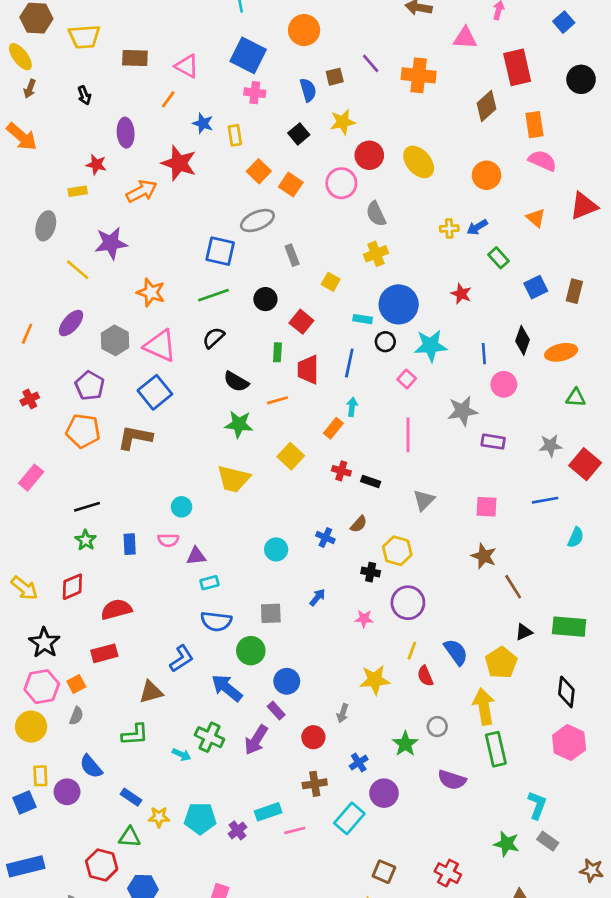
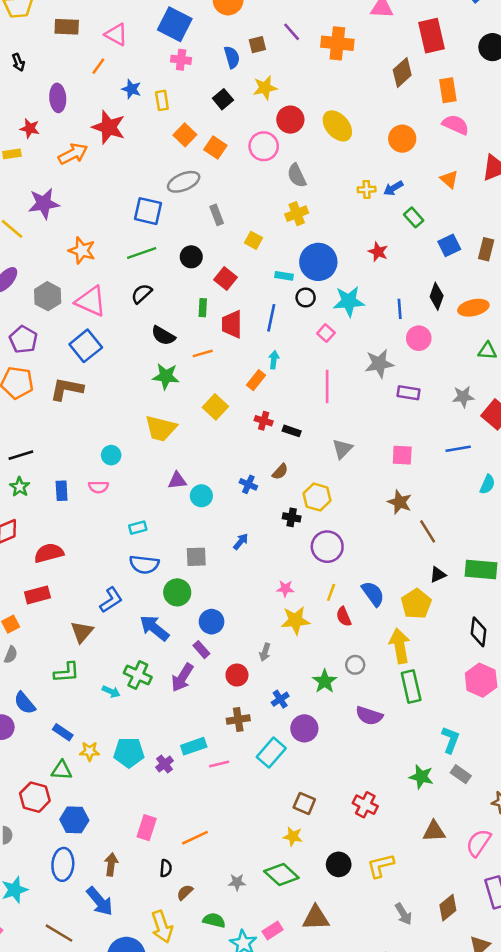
purple triangle: (196, 556) -> (177, 481), moved
pink star: (364, 619) -> (285, 589), moved
brown triangle: (151, 692) -> (82, 632), turned -35

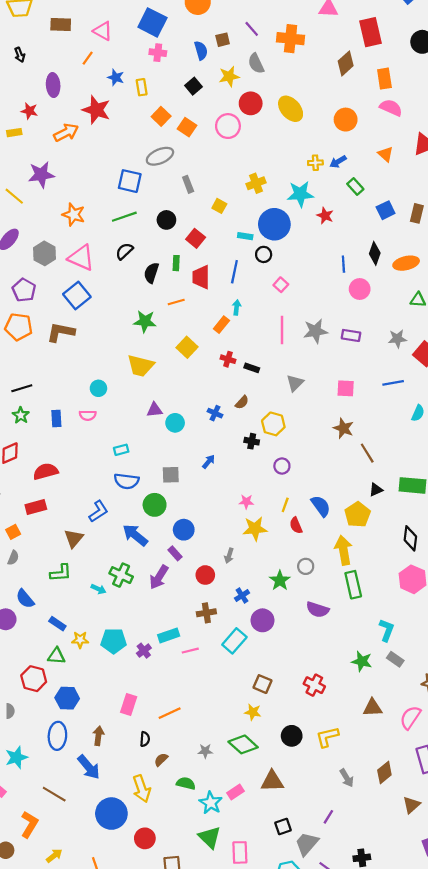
gray semicircle: (297, 175) -> (256, 63), moved
cyan star: (349, 301) -> (300, 194), moved
black semicircle: (163, 336) -> (151, 273), moved, turned 78
gray star: (379, 364) -> (315, 331), moved
purple circle: (327, 547) -> (282, 466), size x0.6

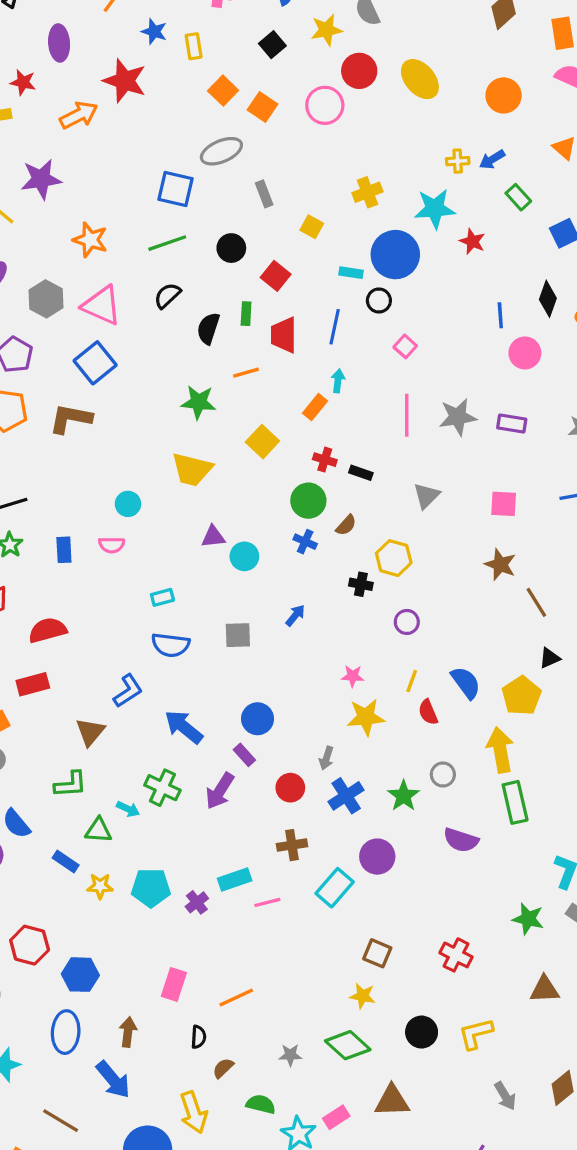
green circle: (155, 505) -> (308, 501), moved
blue cross: (242, 596) -> (346, 796), moved, size x1.5
green triangle: (56, 656) -> (98, 830), moved

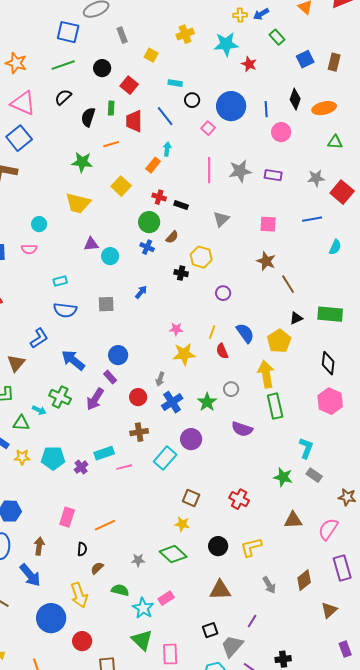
blue circle: (395, 255) -> (231, 106), moved
blue line: (335, 327) -> (165, 116), turned -50
purple circle: (407, 622) -> (223, 293), moved
brown triangle: (392, 1101) -> (220, 590), moved

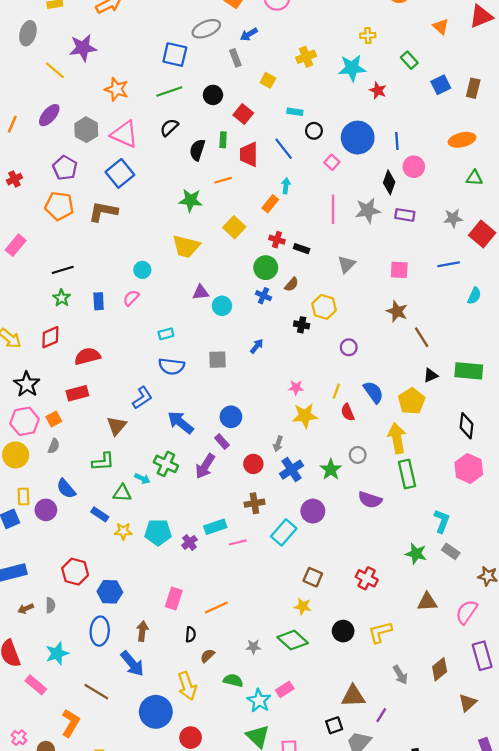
blue arrow: (261, 14) -> (249, 34), moved
black diamond: (295, 99) -> (389, 182), moved
pink semicircle: (29, 249) -> (131, 298), turned 133
brown triangle: (220, 590) -> (353, 696), moved

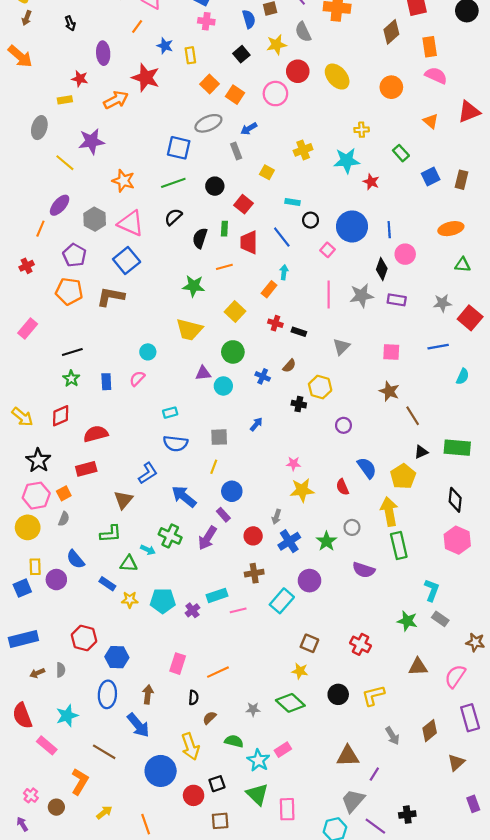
orange line: (12, 124) -> (40, 229), moved
green circle: (266, 268) -> (233, 352), moved
yellow line: (336, 391) -> (214, 467), moved
black square: (334, 725) -> (217, 784), moved

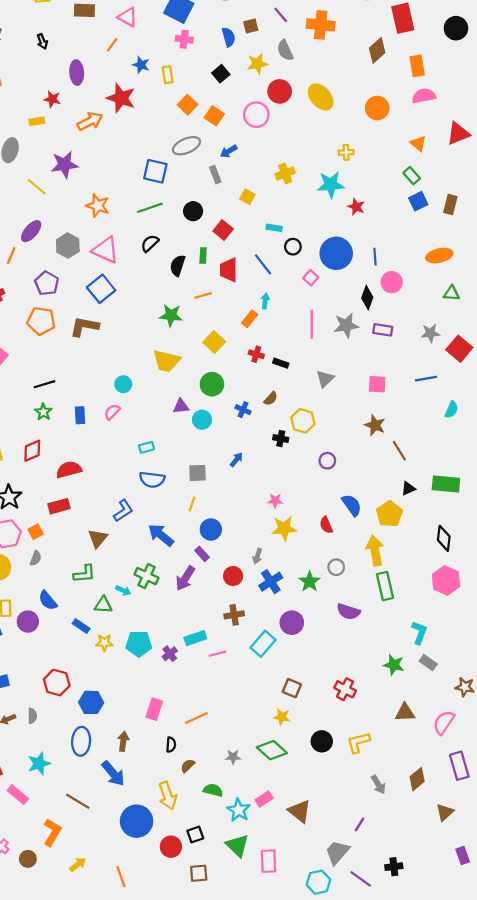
pink semicircle: (436, 75) -> (424, 96), turned -35
green rectangle: (401, 153) -> (412, 176), moved
brown triangle: (348, 756) -> (300, 811), moved, turned 40

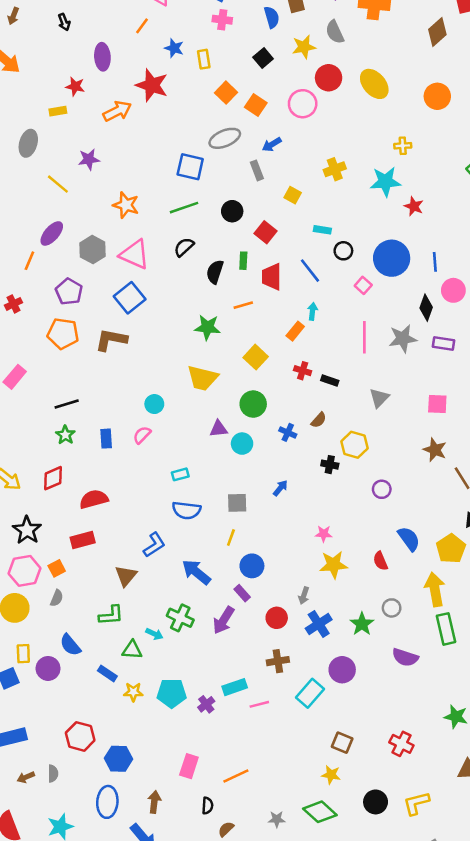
purple star: (64, 165) -> (89, 159), size x0.7

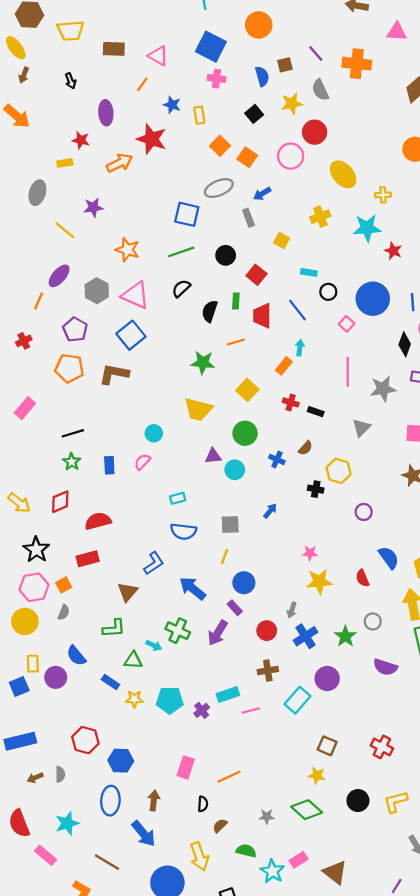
yellow ellipse: (374, 84) -> (343, 174), moved
gray star: (403, 339) -> (383, 389), moved

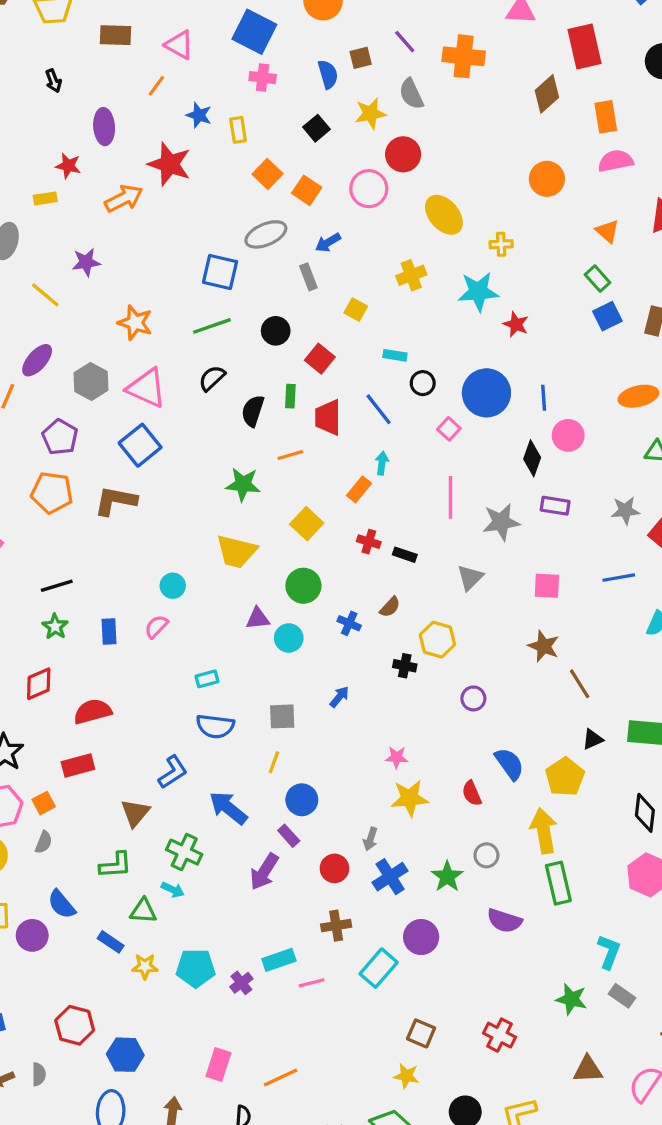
green cross: (178, 631) -> (184, 852), moved

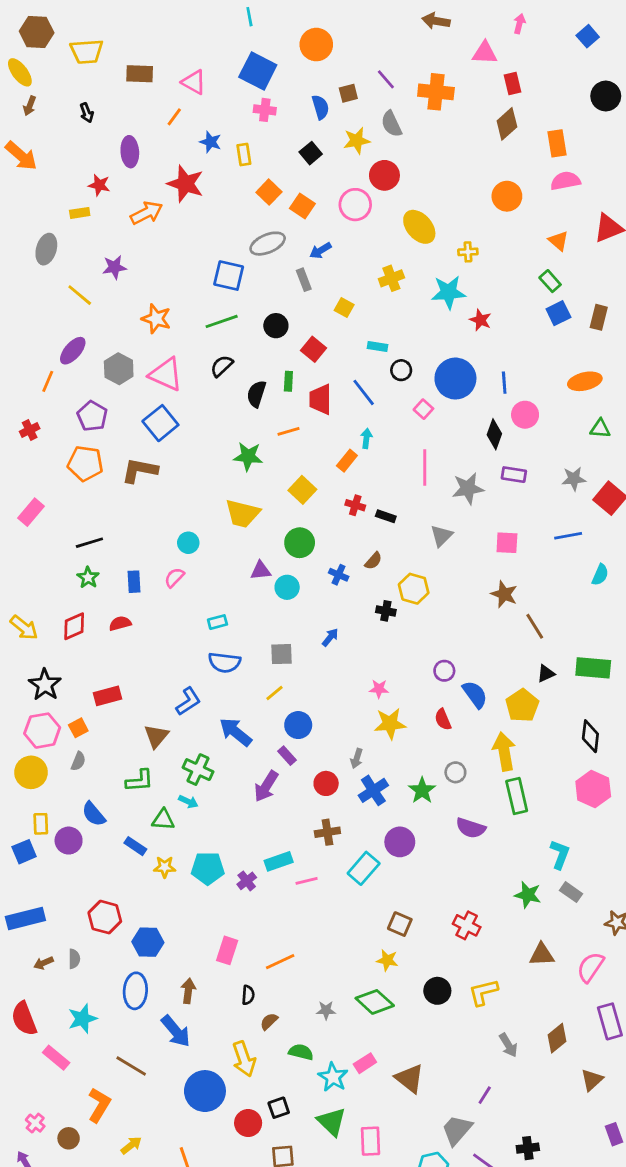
red rectangle: (584, 46) -> (512, 83), moved, size x0.6
purple circle: (473, 698) -> (444, 671), moved
red semicircle: (93, 712) -> (120, 623), moved, size x0.7
yellow line: (274, 762) -> (275, 693), turned 30

